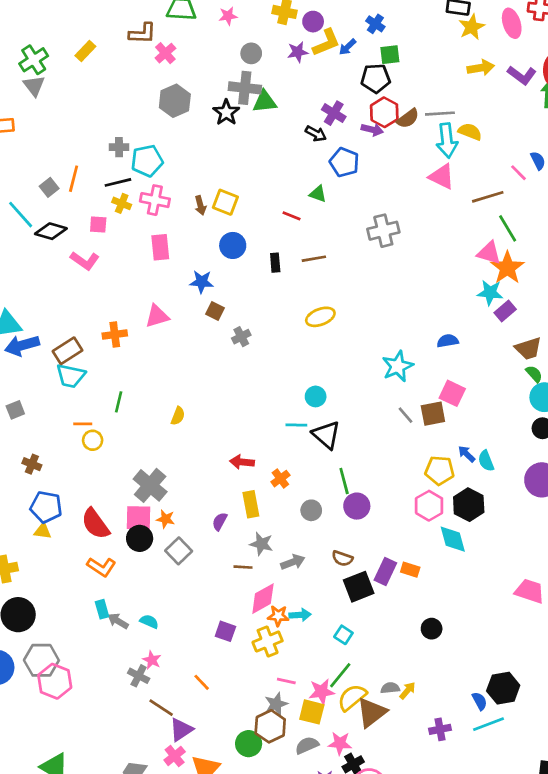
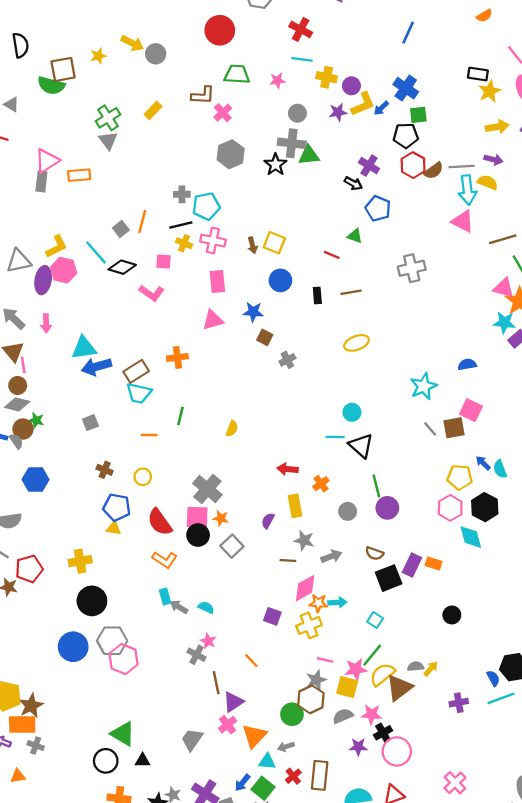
blue cross: (375, 24) -> (406, 88), size x1.5
purple arrow: (372, 130) -> (493, 159), moved
pink triangle: (157, 316) -> (213, 320), moved
yellow circle: (93, 440) -> (143, 477), moved
brown line: (161, 708) -> (216, 683), turned 45

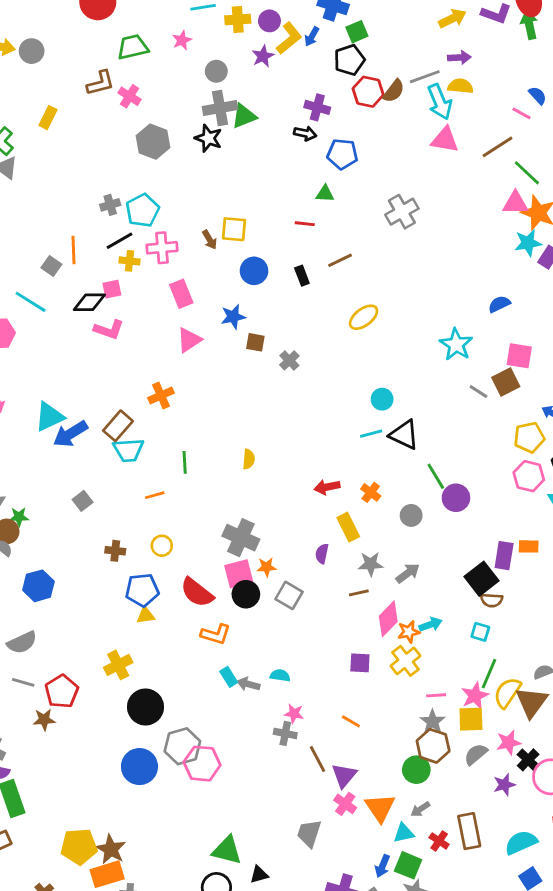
black diamond: (122, 267) -> (89, 302), moved
brown semicircle: (375, 553) -> (492, 600), moved

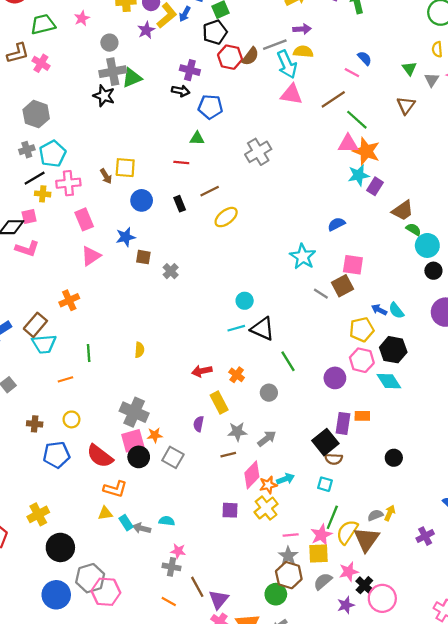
gray hexagon: (153, 142) -> (36, 114), moved
yellow ellipse: (364, 317) -> (226, 217), moved
purple circle: (456, 498) -> (335, 378), moved
yellow triangle: (146, 615) -> (105, 513), moved
orange line: (351, 721) -> (169, 601), moved

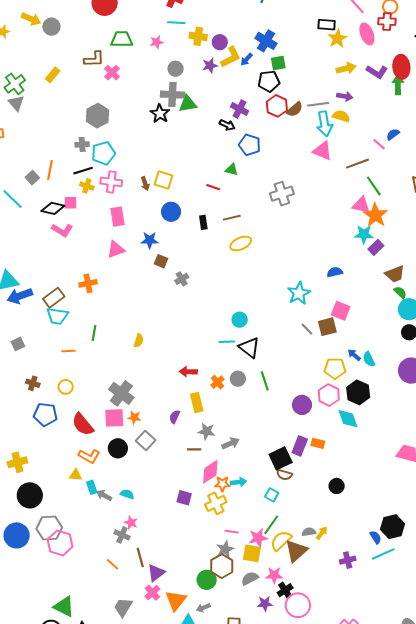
blue semicircle: (365, 58) -> (393, 134), turned -96
gray circle: (269, 393) -> (238, 379), moved
black circle: (139, 457) -> (118, 448), moved

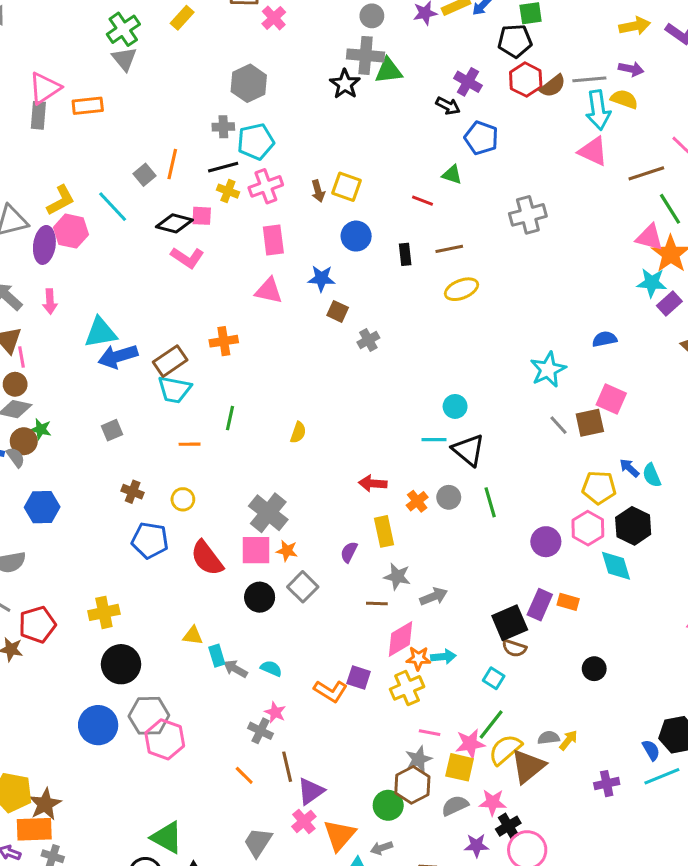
pink cross: (111, 182) -> (266, 186), turned -30
pink triangle: (116, 249) -> (269, 291), turned 30
orange L-shape: (89, 456) -> (331, 691), moved

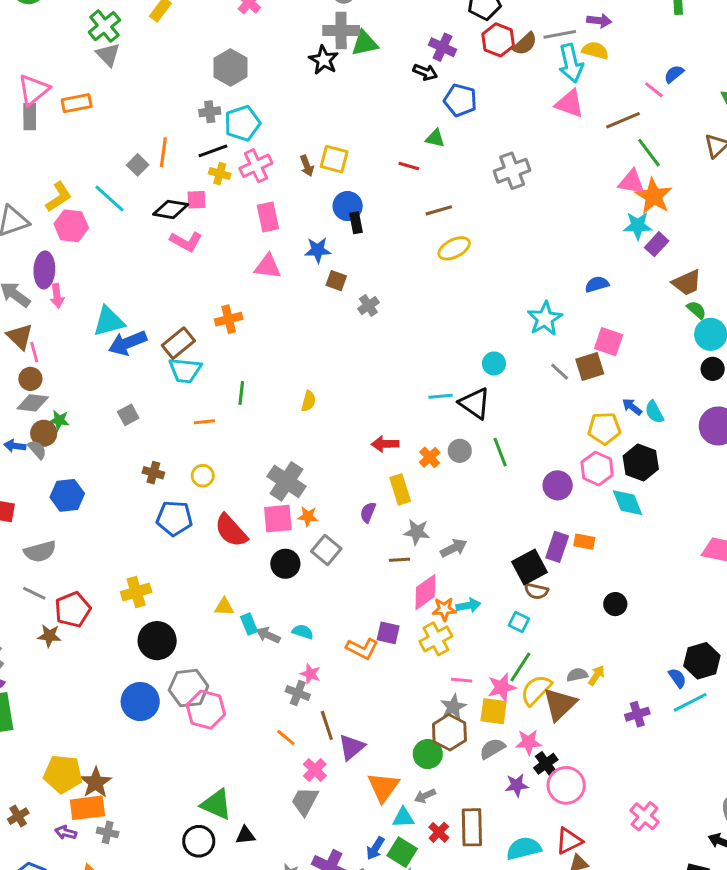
purple ellipse: (44, 245) -> (44, 270), moved
black rectangle: (405, 254) -> (356, 223), moved
cyan circle: (455, 406) -> (494, 363), moved
pink cross: (304, 821) -> (315, 770), moved

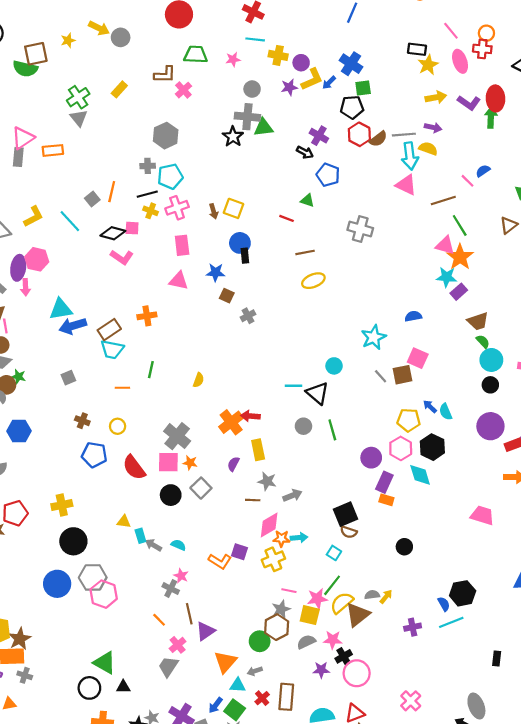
gray cross: (512, 171) -> (360, 229), turned 30
pink hexagon: (71, 226) -> (37, 259), moved
orange cross: (430, 457) -> (231, 422), moved, size x1.6
purple rectangle: (557, 547) -> (384, 482), moved

